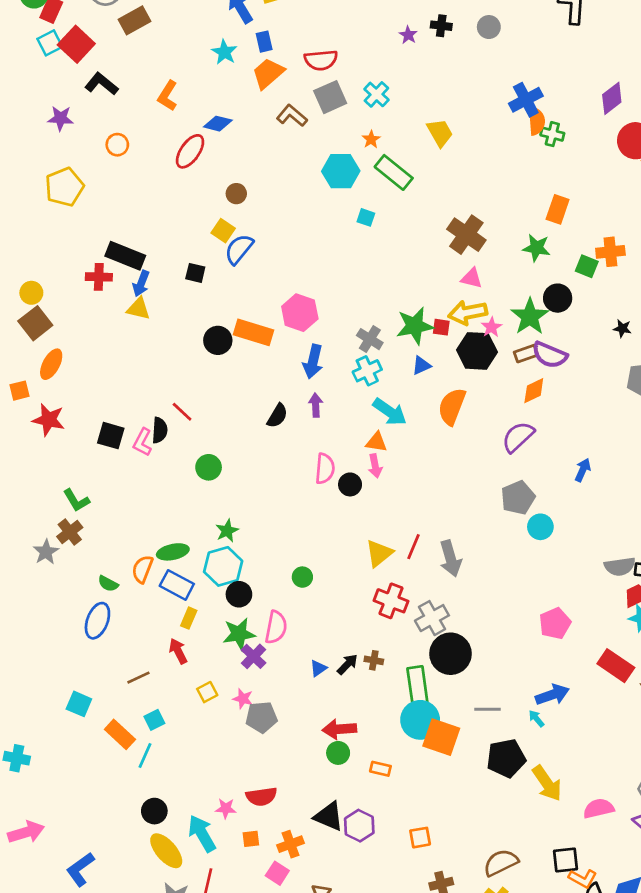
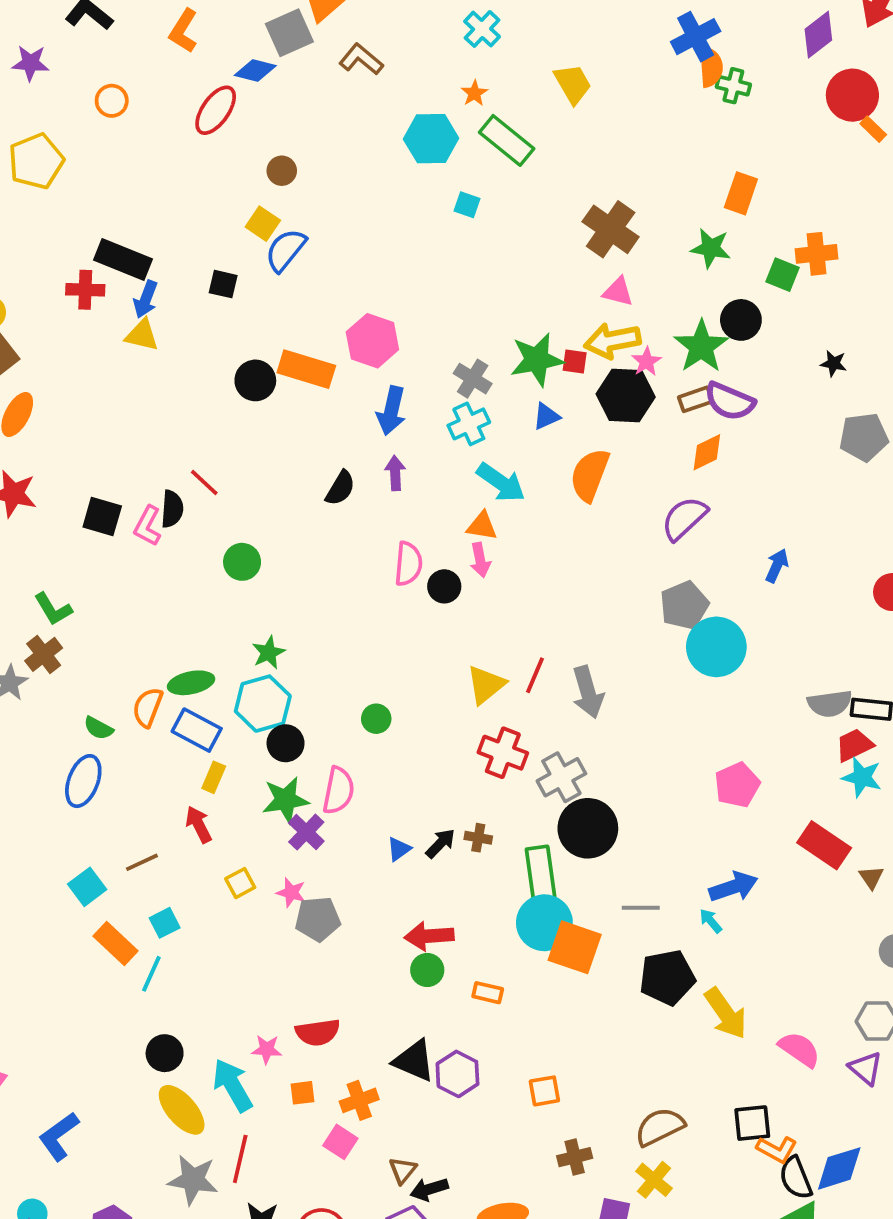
gray square: (330, 97) -> (289, 33), moved
cyan circle: (540, 527) -> (716, 647), size x1.6
cyan square: (79, 704) -> (87, 887), moved, turned 30
pink semicircle: (599, 808) -> (799, 1049), turned 48

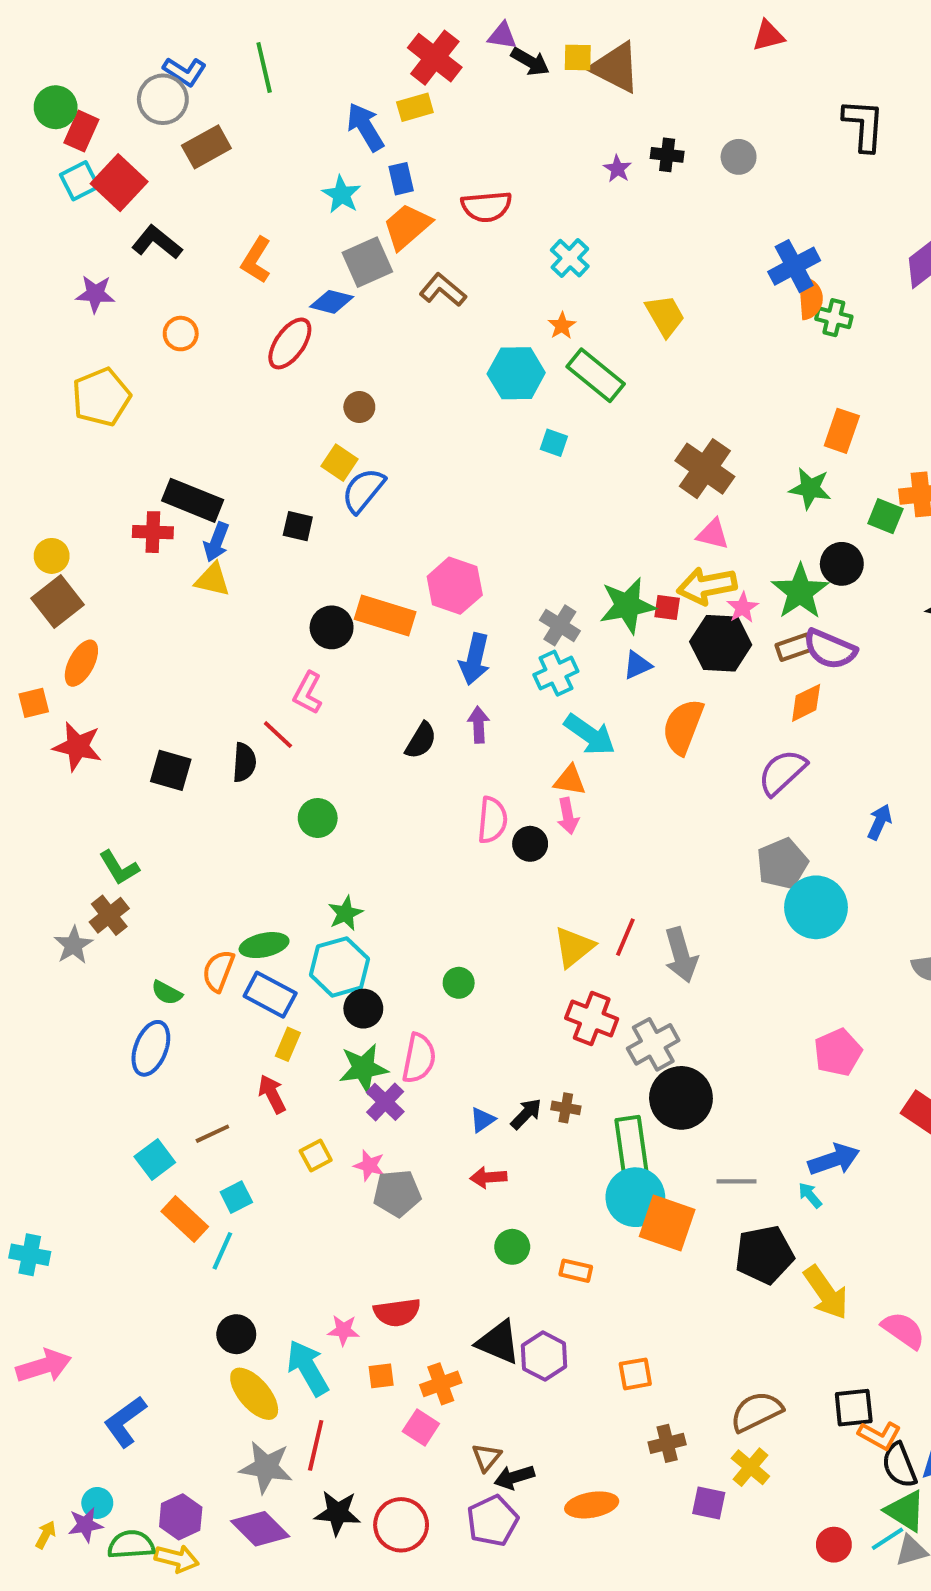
pink L-shape: (148, 526) -> (308, 693), moved
red arrow: (429, 936) -> (488, 1177), moved, size x0.7

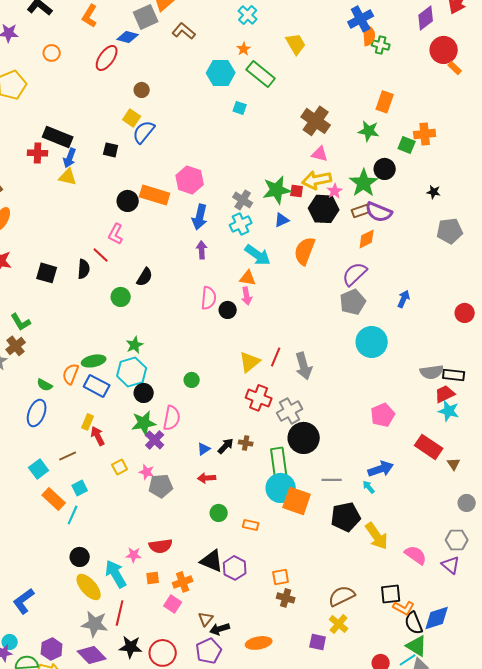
black semicircle: (421, 741) -> (145, 277), moved
gray pentagon: (782, 864) -> (353, 302), moved
yellow rectangle: (288, 1044) -> (88, 422), moved
brown cross: (667, 1443) -> (286, 598), moved, turned 30

